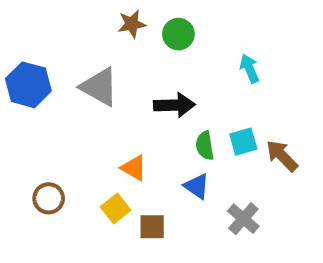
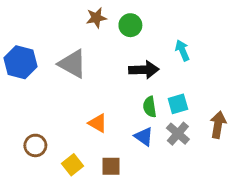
black arrow: (174, 105) -> (144, 70), moved
brown arrow: (282, 156) -> (218, 125), moved, turned 55
yellow square: (116, 208) -> (72, 165), moved
gray cross: (243, 219) -> (178, 134), moved

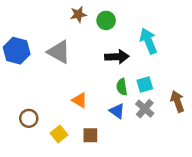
cyan arrow: (182, 50) -> (148, 41), size x1.5
brown arrow: (218, 125) -> (177, 101), turned -30

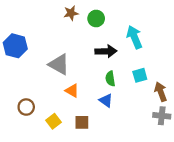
gray triangle: (59, 52) -> (59, 64), moved
cyan square: (145, 84) -> (140, 75), moved
gray cross: (145, 109) -> (162, 116), moved, turned -35

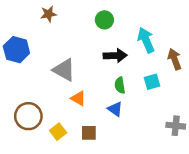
brown star: (71, 13) -> (49, 14), moved
brown arrow: (161, 92) -> (175, 59), moved
brown circle: (26, 107) -> (28, 116), size x1.5

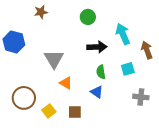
gray triangle: (64, 70) -> (54, 59), turned 30
gray cross: (176, 126) -> (141, 97), moved

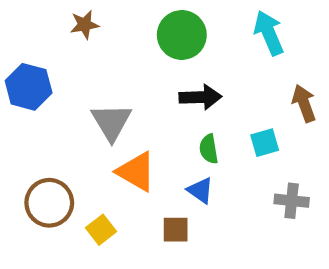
green circle: (88, 17) -> (182, 35), size x1.5
cyan arrow: (123, 34) -> (269, 33), moved
orange triangle: (66, 83) -> (136, 172), size x1.5
brown square: (75, 112) -> (176, 230), moved

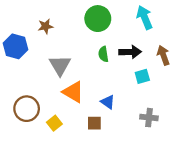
brown star: (84, 25) -> (46, 26), moved
black arrow: (200, 97) -> (130, 52), moved
green semicircle: (209, 149) -> (103, 54), moved
gray cross: (292, 201) -> (149, 118), moved

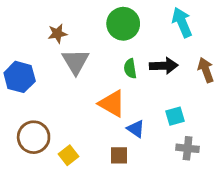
blue hexagon: (15, 46) -> (20, 77), moved
gray triangle: (60, 65) -> (76, 62), moved
cyan square: (142, 76) -> (175, 116), moved
orange triangle: (73, 92) -> (112, 104), moved

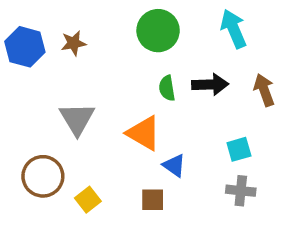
gray triangle: (76, 62) -> (77, 119), moved
blue hexagon: (20, 77) -> (25, 47), moved
cyan square: (175, 116) -> (239, 149), moved

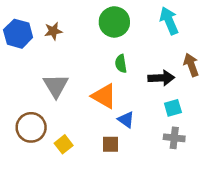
black arrow: (210, 85) -> (161, 78), moved

